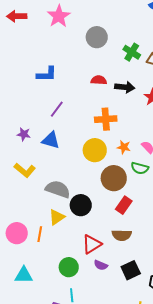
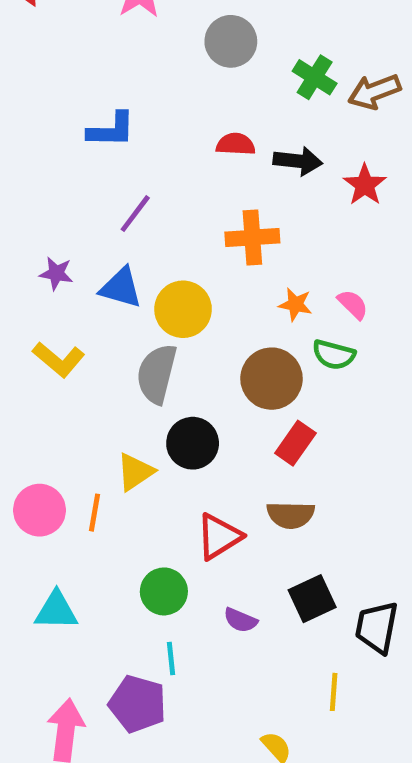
yellow circle: (95, 150) -> (183, 309), moved
gray semicircle: (58, 189) -> (157, 374), moved, turned -95
purple semicircle: (101, 265) -> (240, 620), moved

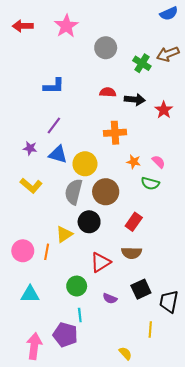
brown arrow: (374, 92) -> (168, 54), moved
purple line: (135, 214) -> (54, 125), moved
brown circle: (272, 379) -> (106, 192), moved

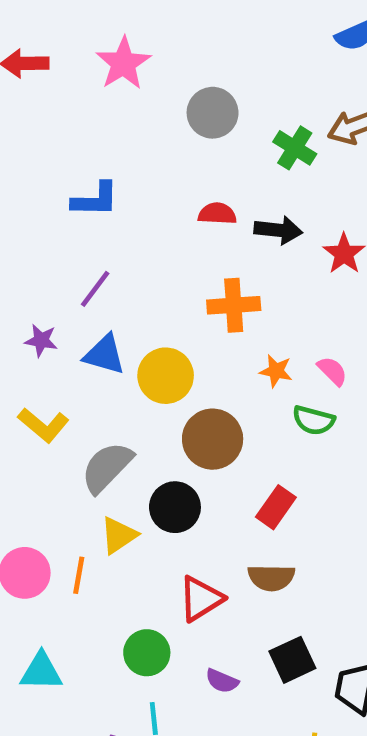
gray semicircle: (74, 192) -> (107, 467), moved, turned 30

